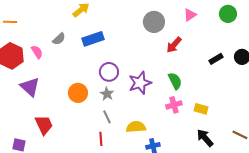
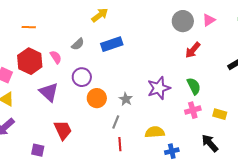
gray circle: (154, 22) -> (183, 21), moved
purple circle: (109, 72) -> (82, 77), moved
gray line: (107, 117) -> (116, 122), moved, turned 48
black arrow: (205, 138) -> (210, 143), moved

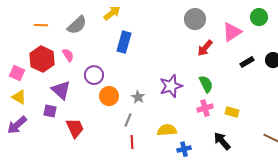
pink triangle: (209, 20) -> (232, 32), moved, size x1.5
gray semicircle: (78, 44) -> (77, 25), moved, size x1.5
blue rectangle: (112, 44) -> (124, 42), turned -55
purple square: (38, 150) -> (50, 111), moved

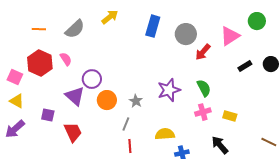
gray circle: (195, 19) -> (186, 34), moved
blue rectangle: (124, 42) -> (153, 26), moved
purple triangle: (61, 90) -> (75, 96), moved

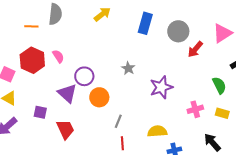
gray semicircle: (75, 29) -> (55, 14), moved, turned -40
green semicircle: (204, 88) -> (219, 85), moved
gray star: (136, 101) -> (128, 68), moved

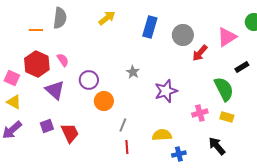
green semicircle: (219, 85) -> (224, 89), size x1.4
purple triangle: (67, 93) -> (55, 90), moved
purple square: (40, 112) -> (47, 126), moved, turned -32

